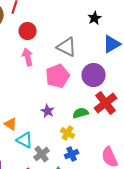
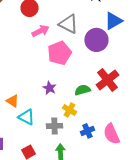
pink arrow: (28, 57) -> (40, 31), moved, turned 78
purple circle: (94, 75) -> (96, 40), moved
gray cross: (42, 154) -> (54, 126), moved, turned 35
blue cross: (72, 154) -> (87, 131), moved

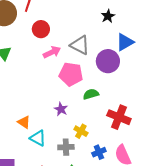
pink pentagon: (59, 53) -> (71, 74), turned 30
red cross: (107, 80) -> (119, 117), moved, turned -30
green semicircle: (82, 90) -> (91, 94), moved

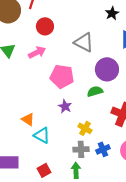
pink arrow: (52, 52) -> (37, 52), moved
purple circle: (108, 61) -> (107, 69), moved
pink pentagon: (71, 74) -> (62, 76), moved
gray cross: (66, 147) -> (81, 149), moved

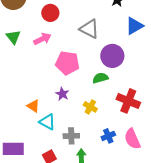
purple star: (65, 106) -> (62, 94), moved
yellow cross: (85, 128) -> (90, 107), moved
gray cross: (81, 149) -> (71, 136), moved

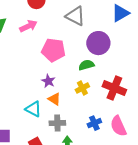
orange triangle: (33, 106) -> (54, 99), moved
yellow cross: (90, 107) -> (82, 88), moved, turned 32

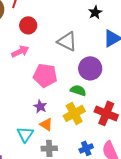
green semicircle: (86, 65) -> (78, 90), turned 35
yellow cross: (82, 88) -> (74, 113), size x1.5
cyan triangle: (33, 109) -> (25, 134), turned 36

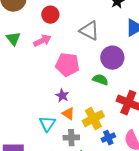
yellow cross: (74, 113) -> (93, 119), moved

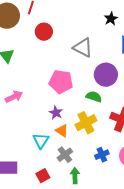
pink arrow: (42, 41) -> (14, 97), moved
yellow cross: (93, 119) -> (86, 123), moved
gray cross: (71, 138) -> (65, 155), turned -35

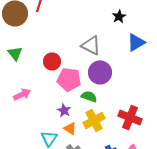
red circle: (44, 32) -> (52, 61), moved
purple circle: (106, 75) -> (100, 72), moved
green semicircle: (94, 97) -> (89, 96), moved

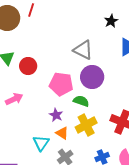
red circle: (52, 61) -> (28, 66), moved

